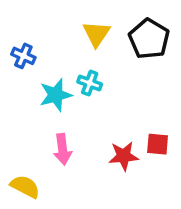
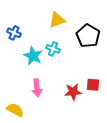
yellow triangle: (96, 34) -> (57, 20), turned 36
black pentagon: (149, 39) -> (88, 36), moved
cyan star: (56, 95) -> (33, 56), turned -30

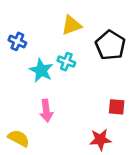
red star: (73, 92) -> (100, 140), moved

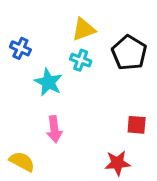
cyan cross: (66, 62) -> (81, 60), moved

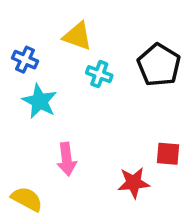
yellow triangle: (84, 29) -> (78, 36), moved, turned 40
cyan star: (48, 82) -> (40, 101), moved
red star: (117, 163) -> (134, 183), moved

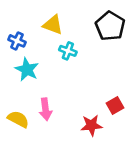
black pentagon: (159, 65) -> (110, 26), moved
red square: (168, 154) -> (115, 105), turned -35
yellow semicircle: (27, 199) -> (18, 119), moved

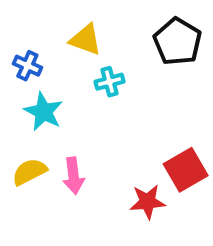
cyan cross: (68, 51) -> (110, 82), turned -35
red square: (115, 105) -> (186, 170), size x1.5
yellow semicircle: (18, 119) -> (29, 172), moved, turned -55

